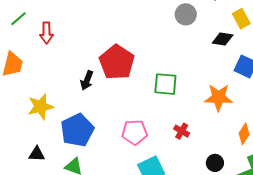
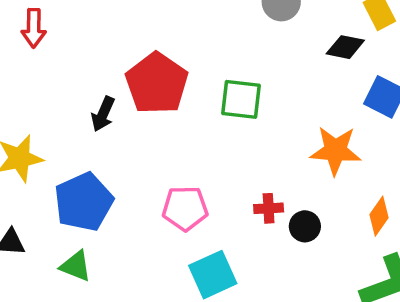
green square: (165, 84) -> (241, 99), moved
red cross: (182, 131) -> (269, 208), turned -35
black circle: (215, 163) -> (305, 226), moved

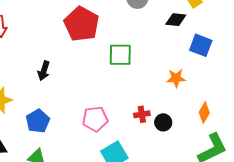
red pentagon: (157, 83) -> (82, 24), moved
orange star: (335, 150) -> (176, 78), size x0.7
blue pentagon: (84, 202) -> (38, 121), size x0.7

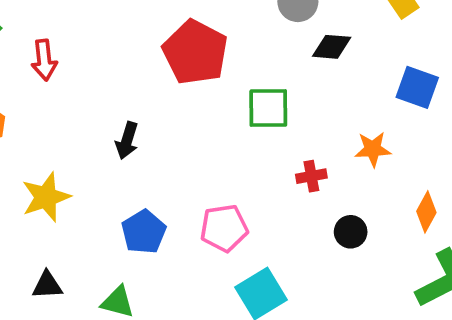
black diamond: (176, 20) -> (332, 47), moved
red cross: (142, 114) -> (311, 176), moved
blue pentagon: (38, 121) -> (144, 232), moved

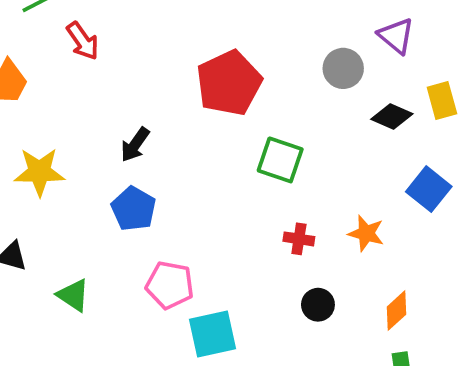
black diamond: (332, 47) -> (392, 116), moved
red arrow: (44, 60) -> (83, 41), turned -48
pink pentagon: (224, 228) -> (170, 285), moved
blue pentagon: (144, 232) -> (134, 209), moved, turned -30

